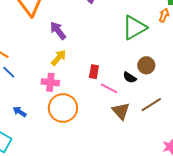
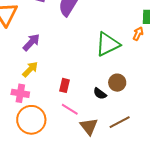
purple arrow: (58, 31) -> (31, 42), turned 78
pink line: (109, 88) -> (70, 109), moved

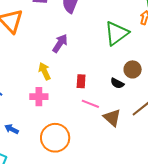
purple arrow: (31, 42) -> (60, 43), moved
yellow arrow: (30, 69) -> (44, 71), turned -60
orange circle: (31, 120) -> (55, 138), moved

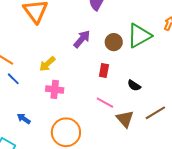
brown circle: (133, 69) -> (114, 42), moved
yellow arrow: (44, 71) -> (47, 64), moved, turned -114
red rectangle: (81, 81) -> (104, 71), moved

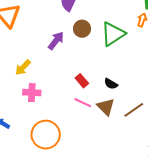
brown circle: (114, 42) -> (82, 29), moved
red rectangle: (104, 71) -> (82, 81), moved, turned -48
brown triangle: (125, 119) -> (106, 107), moved

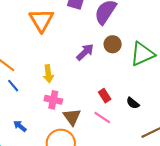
yellow arrow: (23, 67) -> (48, 74), turned -60
brown triangle: (106, 107) -> (72, 117), moved

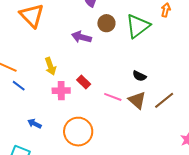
purple arrow: (85, 52) -> (81, 37), turned -108
red rectangle: (105, 96) -> (84, 82), moved
brown triangle: (72, 117) -> (137, 100), moved

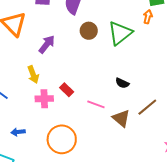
purple arrow: (81, 37) -> (47, 44), moved, turned 114
brown triangle: (137, 100) -> (121, 118), moved
blue arrow: (34, 124) -> (18, 132), turned -32

